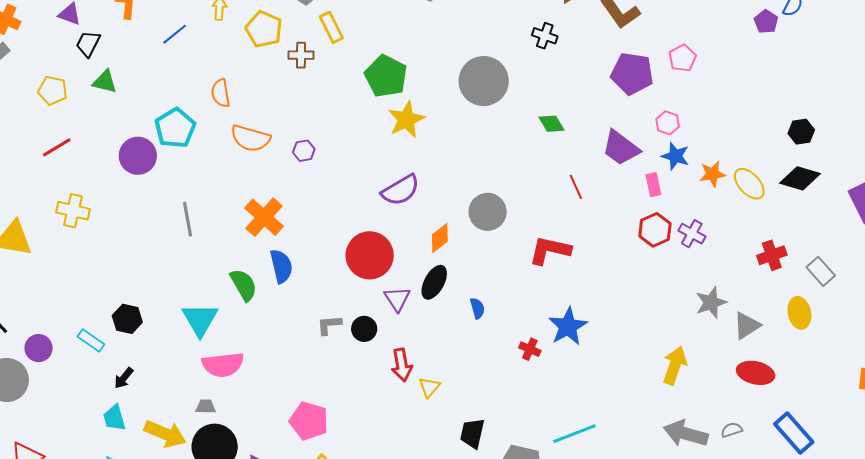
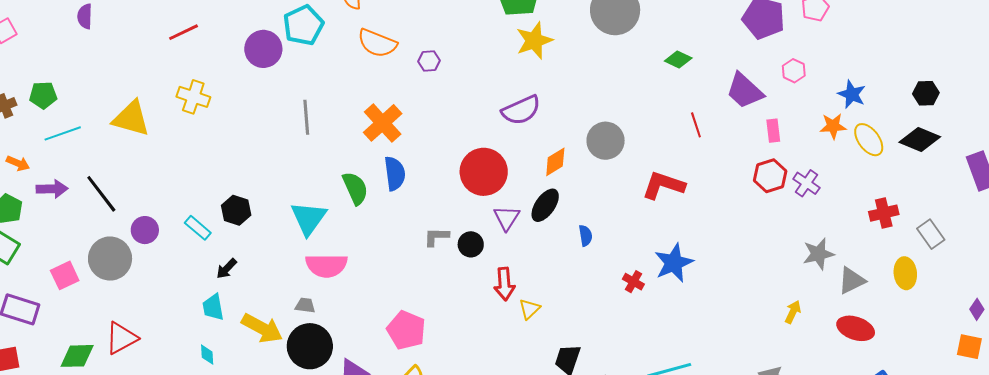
green diamond: (552, 124) -> (678, 60), turned -40
blue star: (675, 156) -> (852, 94), moved
yellow arrow: (675, 365) -> (793, 312), moved, size x0.6

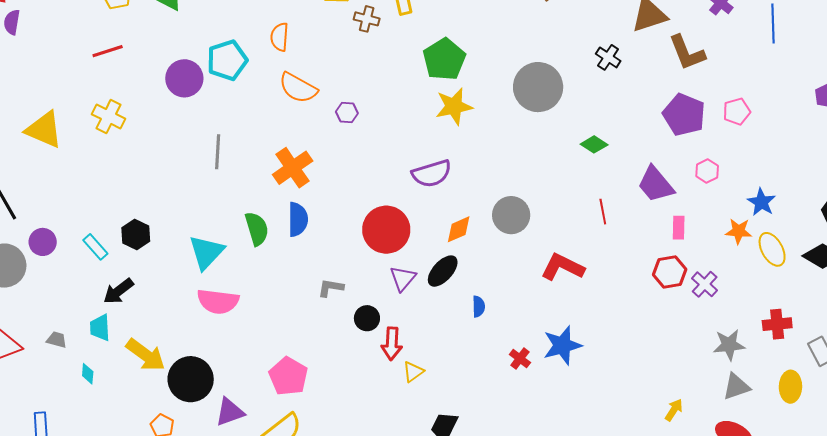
black circle: (471, 244) -> (367, 318), moved
gray star: (818, 254) -> (729, 345), moved
black arrow: (227, 269) -> (118, 291), size x1.4
gray trapezoid: (305, 305) -> (57, 340), moved

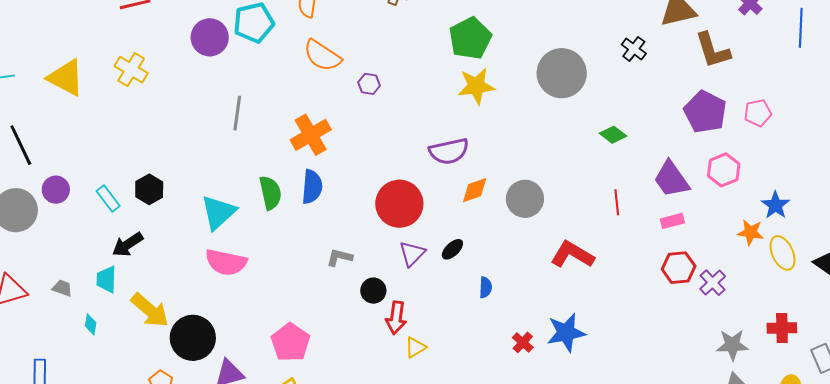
pink hexagon: (707, 171) -> (724, 170), size x1.4
pink rectangle: (679, 228) -> (672, 221), moved, turned 70
orange diamond: (459, 229) -> (475, 190), moved
black ellipse: (443, 271) -> (452, 249), size x0.7

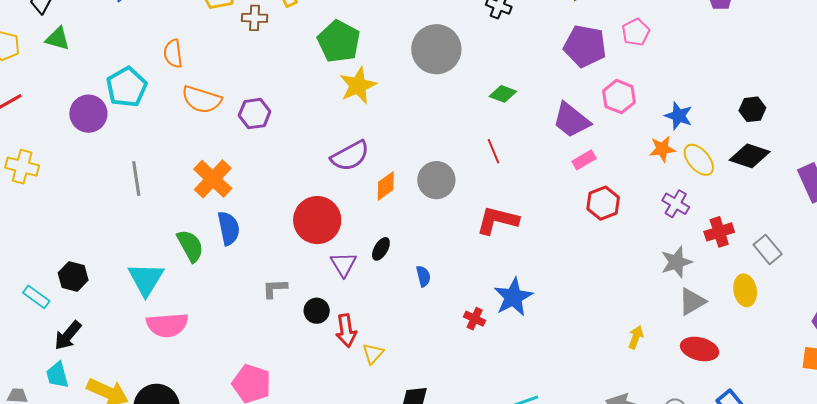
purple hexagon: (369, 84) -> (255, 114), size x1.4
red line: (617, 202) -> (493, 151), moved
purple cross: (713, 283) -> (676, 204), moved

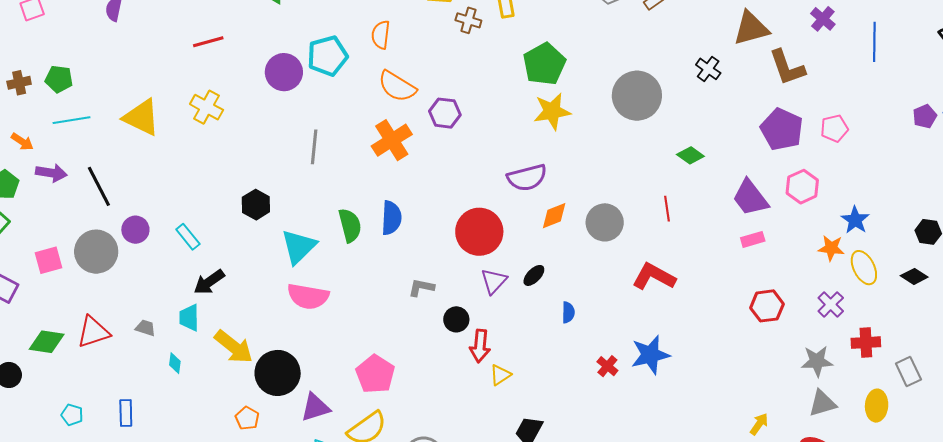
black diamond: (750, 156) -> (914, 276), size x0.7
orange cross: (213, 179) -> (392, 140), moved
red hexagon: (603, 203) -> (767, 306), moved
black hexagon: (73, 276) -> (256, 205), moved

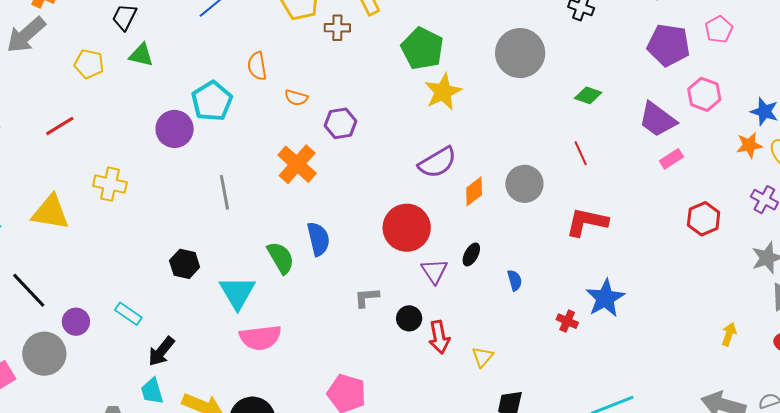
red line: (208, 42) -> (60, 126), moved
orange semicircle: (397, 86) -> (296, 98), moved, size x0.6
yellow triangle: (500, 375) -> (483, 357), moved

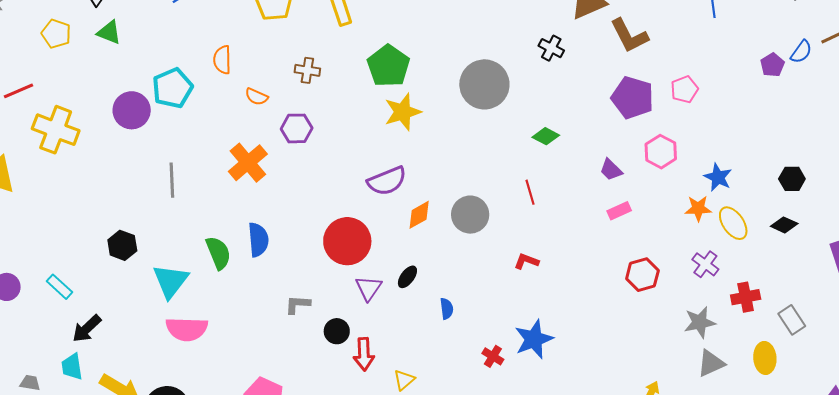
brown cross: (337, 28) -> (307, 70), moved
purple trapezoid: (657, 119) -> (611, 170), size x0.6
yellow cross: (110, 184) -> (56, 130), moved, size x1.4
red L-shape: (587, 222) -> (526, 261), size x0.6

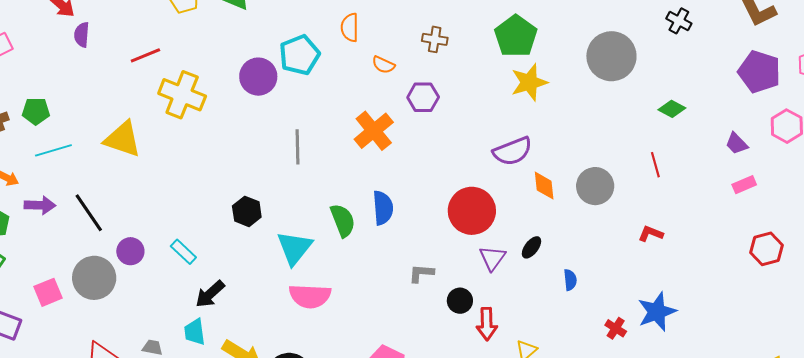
orange diamond: (419, 215) -> (544, 186), turned -68

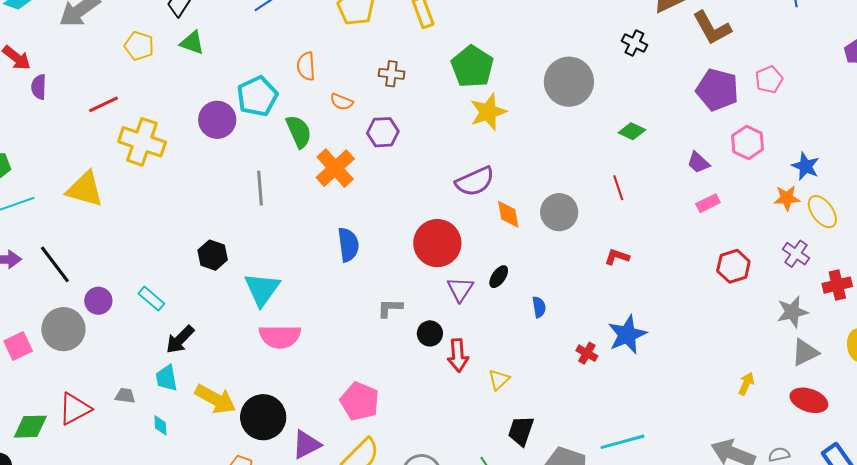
green semicircle: (343, 220) -> (299, 132), moved

